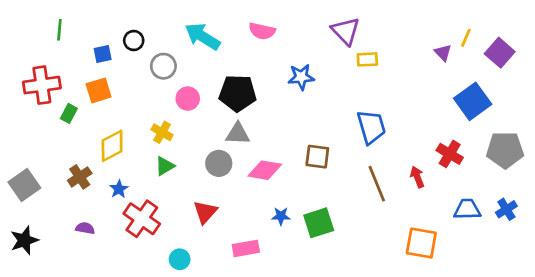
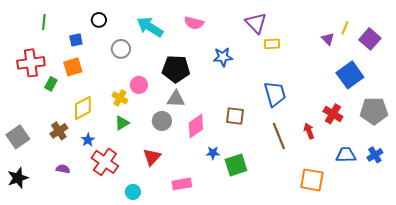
black circle: (134, 41) -> (99, 20), moved
pink circle: (188, 99) -> (139, 85), moved
pink diamond: (265, 170) -> (196, 126), turned -45
blue star: (281, 216) -> (213, 153), moved

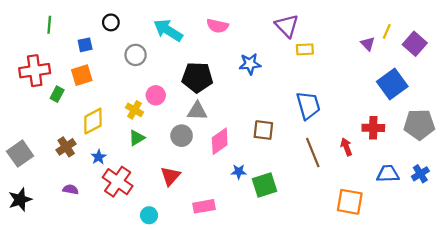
red cross: (333, 114) -> (373, 128), turned -30

